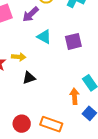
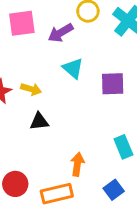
orange arrow: (75, 96) -> (77, 164), moved
orange rectangle: (51, 124) -> (57, 194), turned -45

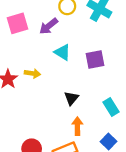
black triangle: (39, 121) -> (71, 98), moved, turned -35

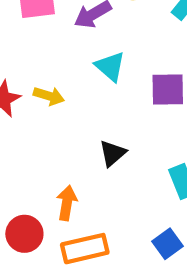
orange arrow: (77, 126) -> (67, 203), moved

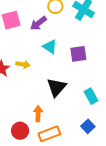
black triangle: (113, 153) -> (56, 87), size x1.5

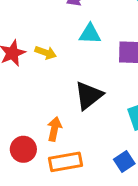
cyan triangle: (50, 47) -> (90, 34), turned -42

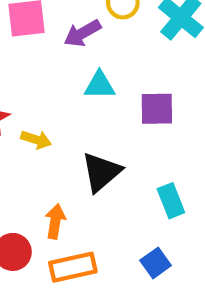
yellow arrow: (46, 53) -> (36, 140), moved

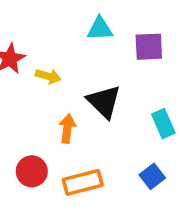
black triangle: (101, 172) -> (104, 102), turned -33
orange arrow: (55, 221) -> (67, 128), moved

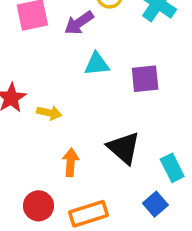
black triangle: (104, 102) -> (124, 148), moved
cyan rectangle: (163, 124) -> (172, 168), moved

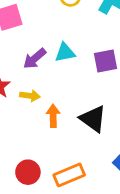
purple arrow: (79, 23) -> (35, 58), moved
orange arrow: (71, 162) -> (53, 116), moved

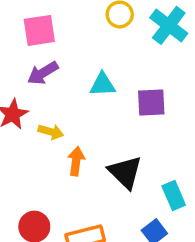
purple arrow: (35, 58) -> (43, 73), moved

